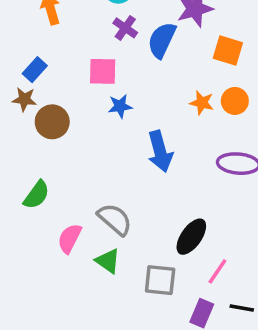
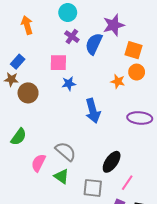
orange circle: (235, 101) -> (137, 72), moved

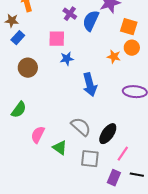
brown star: (11, 79) -> (12, 21), moved
gray semicircle: (66, 151) -> (81, 127), moved

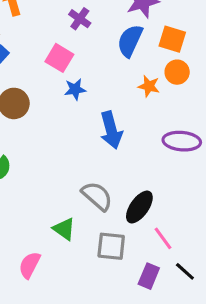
blue semicircle: (91, 21) -> (130, 41), moved
pink square: (57, 39) -> (59, 58), turned 30
pink semicircle: (38, 135) -> (30, 265), moved
pink line: (123, 154) -> (163, 238), turned -70
black line: (137, 175) -> (185, 271), turned 32

